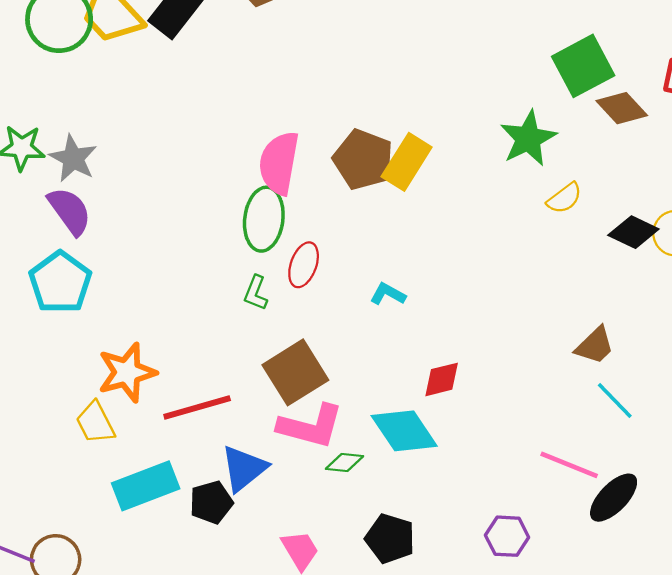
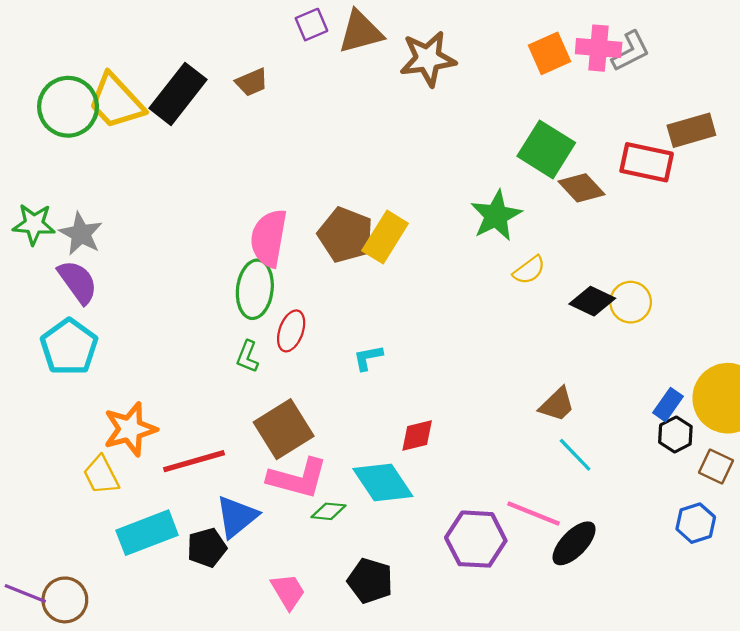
green square: (583, 66) -> (546, 149), turned -30
cyan L-shape: (388, 294) -> (368, 358), turned -40
purple hexagon: (507, 536) -> (476, 539), moved, size x1.5

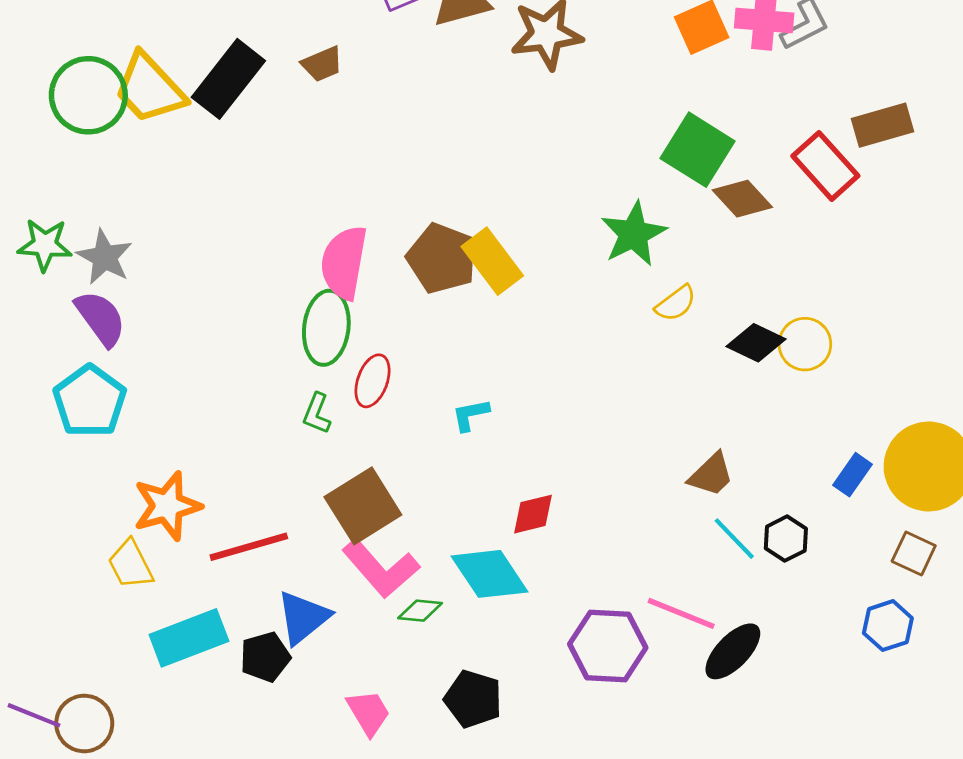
red rectangle: (647, 162) -> (825, 166), turned 36
yellow rectangle: (385, 237) -> (492, 261), turned -69
black hexagon: (675, 434) -> (786, 539), moved
pink L-shape: (298, 478) -> (381, 568), turned 34

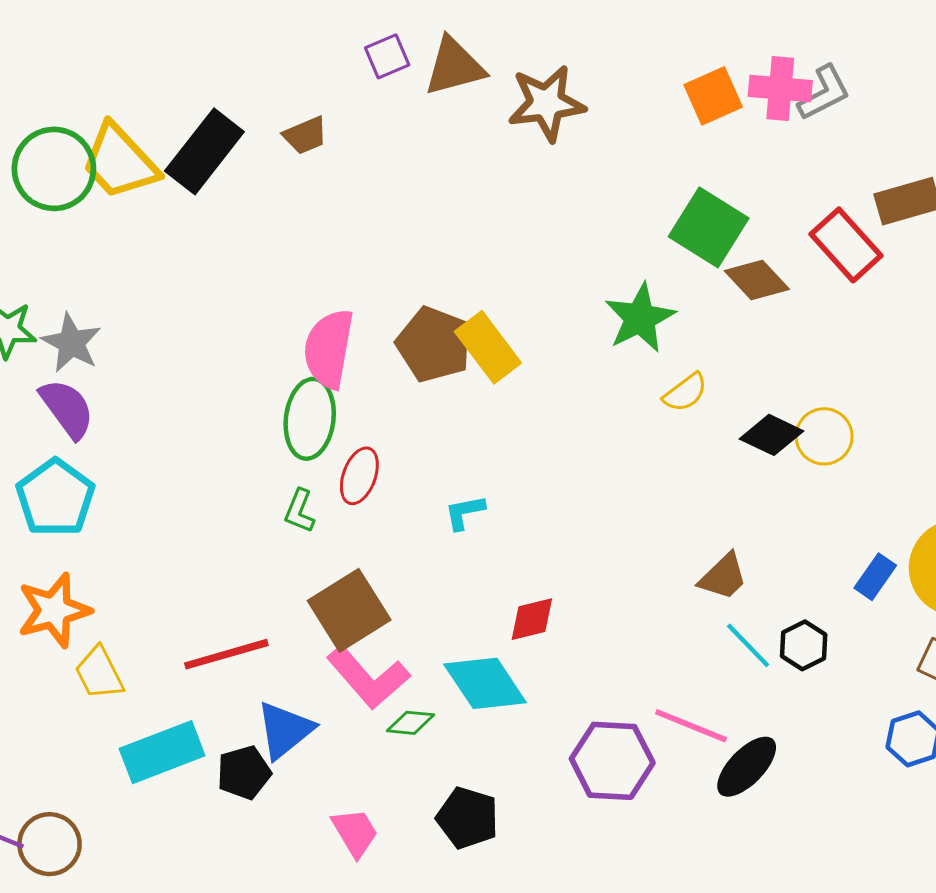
orange star: (167, 506) -> (54, 610), moved

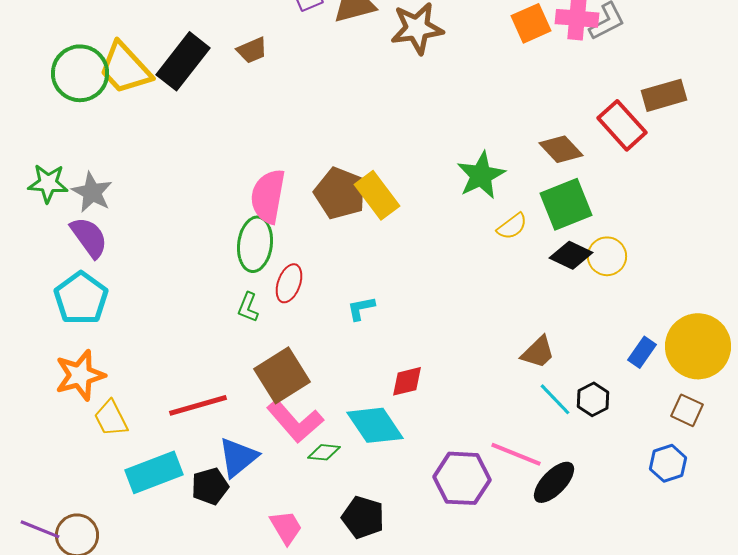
green square: (709, 227) -> (566, 204), moved, turned 36

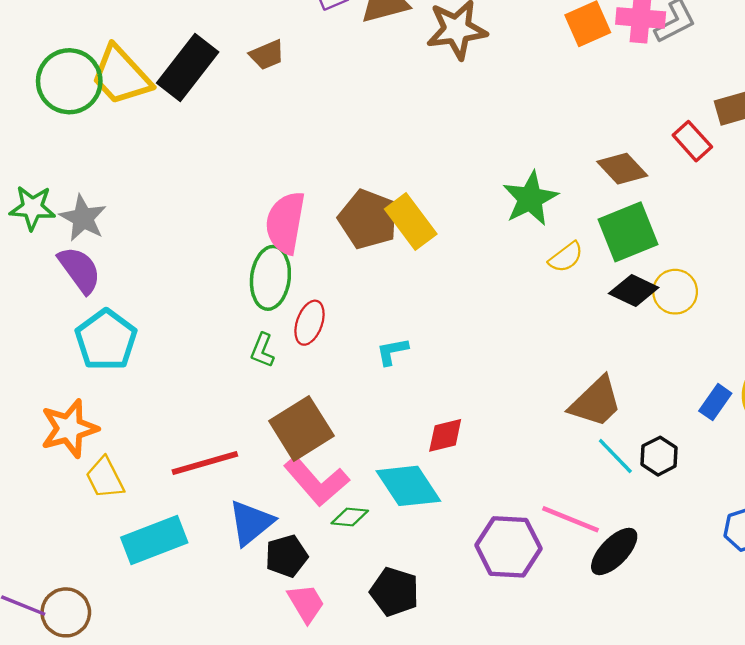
red rectangle: (622, 125) -> (692, 141), size x0.7
cyan pentagon: (81, 298) -> (106, 340), moved
brown trapezoid: (538, 352) -> (596, 402), size x1.4
black pentagon: (210, 486) -> (287, 556), moved

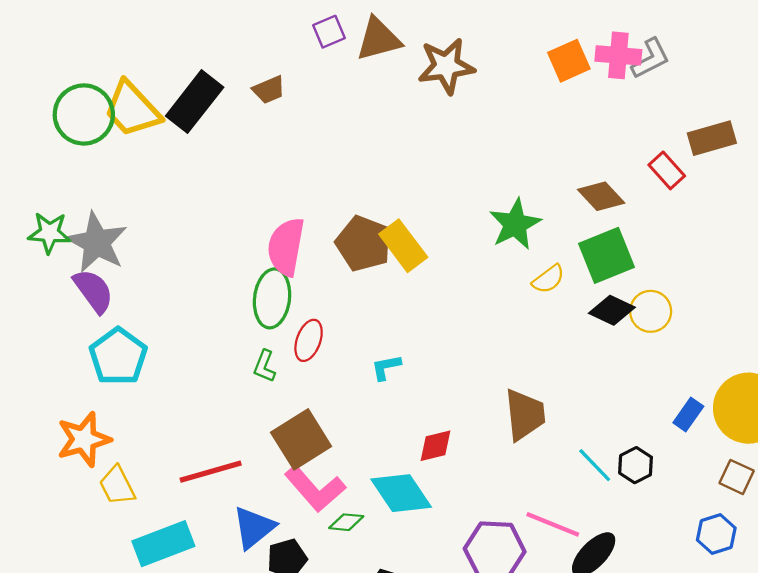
gray star: (83, 218) -> (97, 242), size x1.4
brown trapezoid: (596, 402) -> (525, 415), moved, turned -52

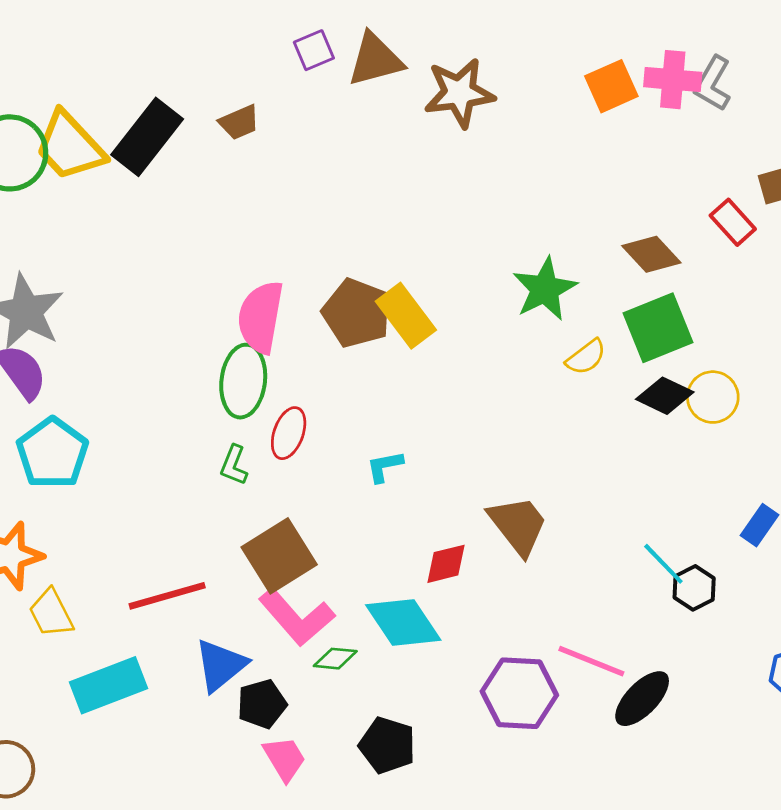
gray L-shape: (651, 59) -> (713, 84), turned 147
brown trapezoid: (525, 415) -> (518, 525), moved, turned -32
cyan line: (595, 465) -> (663, 564), moved

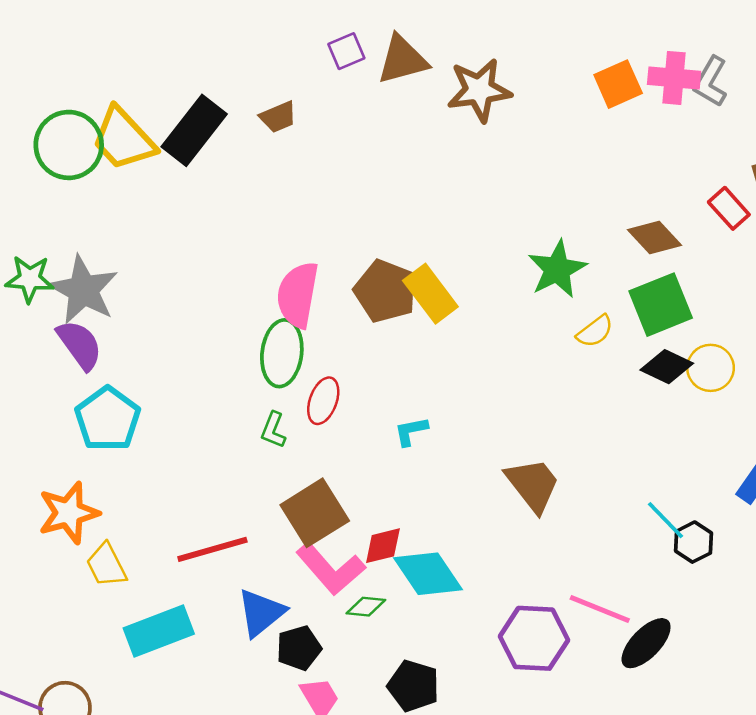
red diamond: (446, 564) -> (383, 546), moved

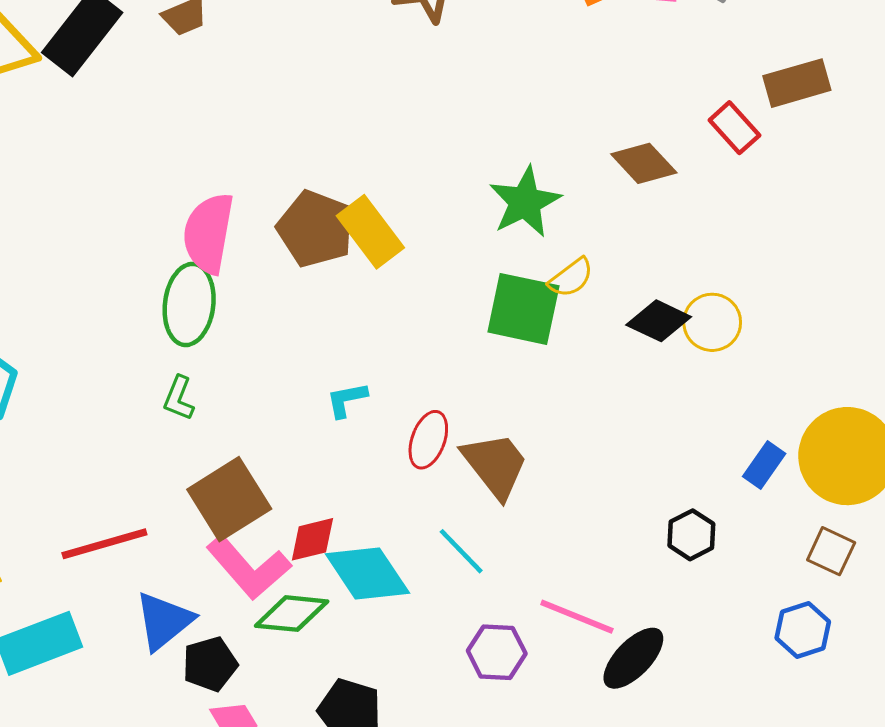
green square: (661, 305) -> (523, 309), moved, turned 34
red ellipse: (323, 401) -> (428, 440), moved
cyan line: (666, 520) -> (461, 551), moved
green diamond: (366, 607) -> (292, 614), size x1.5
purple hexagon: (534, 638) -> (497, 652), size x0.7

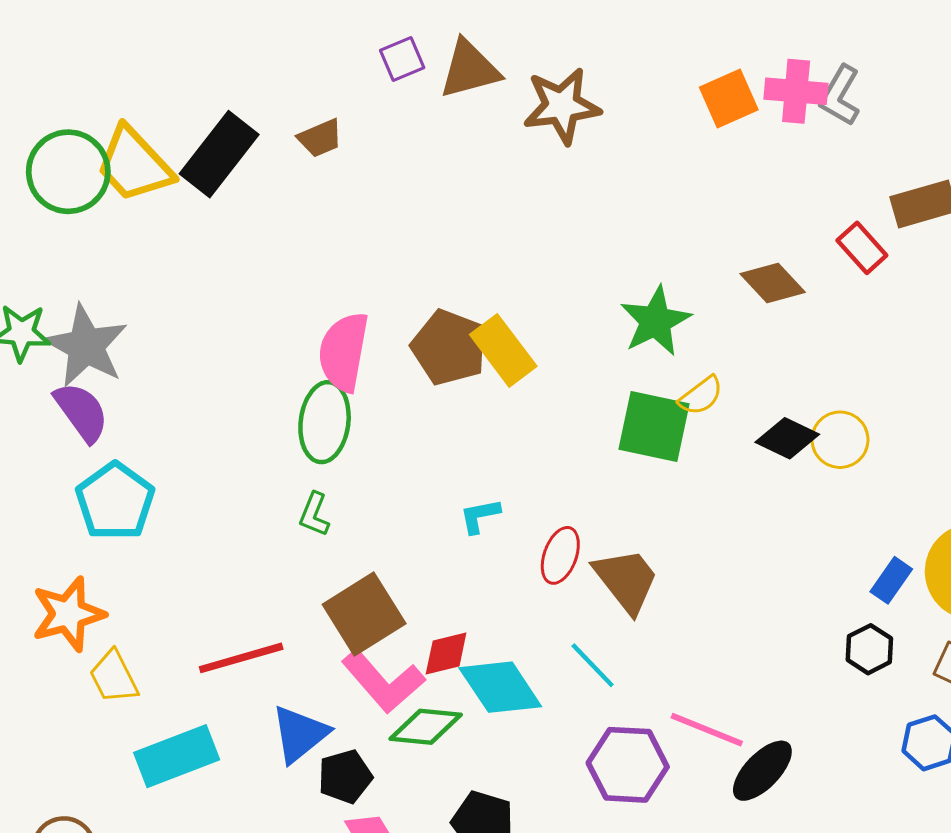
black hexagon: (691, 535) -> (869, 649), moved
purple hexagon: (497, 652) -> (628, 765), size x1.4

